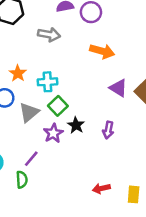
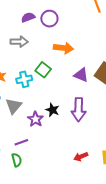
green square: (58, 106) -> (43, 70), moved
purple arrow: (108, 130) -> (79, 110), size x1.6
purple line: (31, 159) -> (21, 142), turned 40

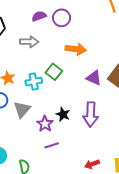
purple line: (21, 142) -> (52, 145), moved

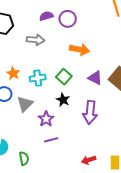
green square: (54, 72) -> (64, 77), moved
black star: (63, 114) -> (63, 100), moved

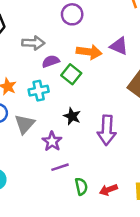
purple semicircle: (46, 16) -> (51, 61), moved
green square: (64, 77) -> (71, 74), moved
purple triangle: (95, 78) -> (119, 46), moved
green semicircle: (24, 159) -> (81, 186), moved

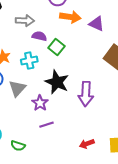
orange arrow: (89, 52) -> (70, 17), moved
purple semicircle: (51, 61) -> (39, 36), turned 32
black star: (72, 116) -> (57, 82), size x1.6
green semicircle: (81, 186) -> (18, 146), moved, turned 120

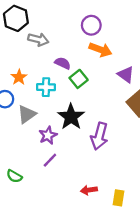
gray arrow: (25, 21) -> (38, 39), moved
purple triangle: (96, 24) -> (126, 75), moved
purple line: (47, 125) -> (50, 160), turned -40

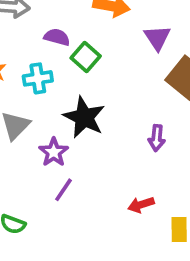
purple triangle: (126, 75) -> (157, 38), turned 30
purple arrow: (99, 136) -> (157, 138), moved, size x0.6
red arrow: (89, 190) -> (141, 205), moved

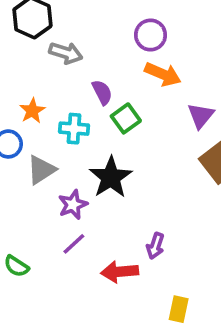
purple semicircle: (57, 37) -> (102, 92), turned 35
purple arrow: (157, 138) -> (155, 246), moved
red arrow: (141, 205) -> (120, 272), moved, size x1.4

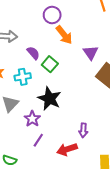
orange arrow: (163, 74) -> (64, 35), turned 42

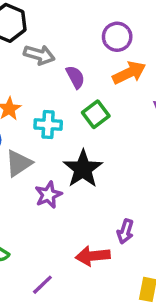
orange arrow: (64, 35) -> (129, 73), turned -90
purple semicircle: (33, 53) -> (75, 77), moved
purple line: (38, 140) -> (42, 285), moved

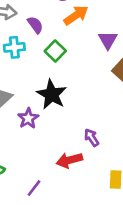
cyan cross: (48, 125) -> (14, 47), moved
purple arrow: (125, 231) -> (92, 138), turned 138

